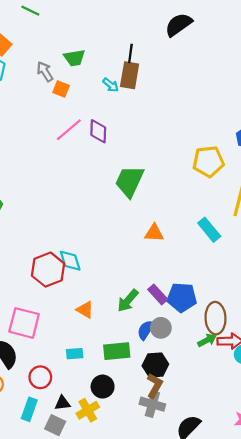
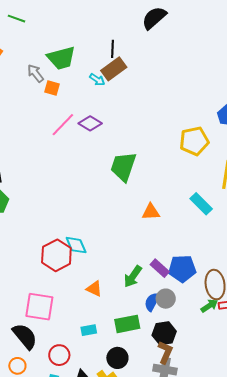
green trapezoid: (74, 58) -> (61, 58), size x1.4
brown rectangle: (130, 75) -> (114, 69), turned 50
purple diamond: (98, 131) -> (90, 123), turned -55

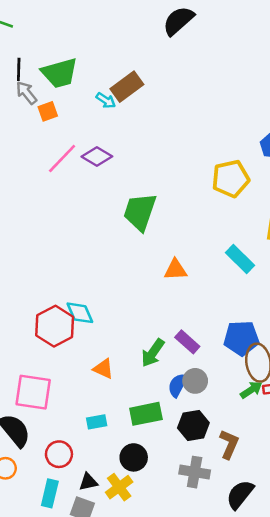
black line: (113, 49) -> (19, 69), moved
orange square: (52, 88) -> (48, 111), turned -35
blue pentagon: (182, 269) -> (241, 338), moved
brown L-shape: (165, 352) -> (229, 444), moved

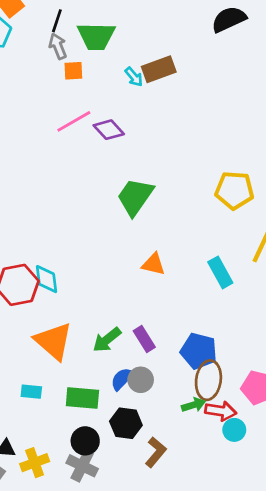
orange triangle: (103, 369) -> (54, 341), size x1.8
black circle: (134, 457) -> (85, 441), moved
gray cross: (195, 472) -> (82, 466), moved

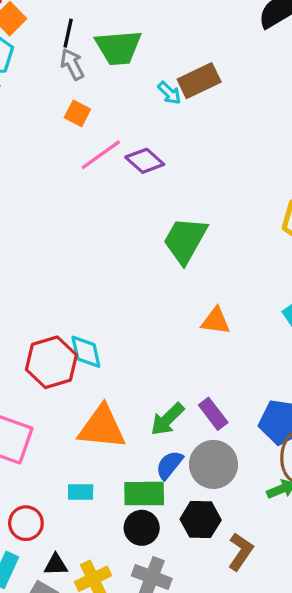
orange square: (73, 71) -> (77, 113), moved, turned 36
orange triangle: (54, 341) -> (102, 427), turned -30
blue semicircle: (122, 379) -> (169, 465), moved
gray circle: (141, 380) -> (213, 464), size x1.5
black circle: (85, 441) -> (142, 528), moved

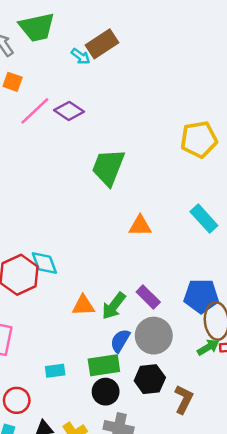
orange triangle: (102, 427) -> (83, 306), moved, size x0.6

